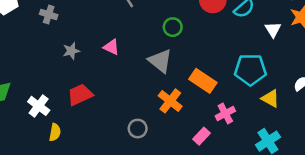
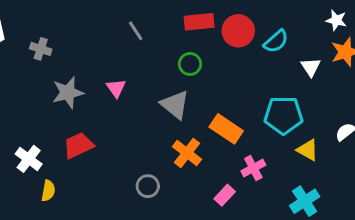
pink triangle: (111, 47) -> (116, 88), turned 30
gray star: (71, 51) -> (68, 93), size x1.5

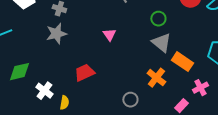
gray star: (68, 93) -> (56, 34), moved
gray triangle: (175, 105) -> (161, 43), moved
white cross: (29, 159) -> (44, 91), moved

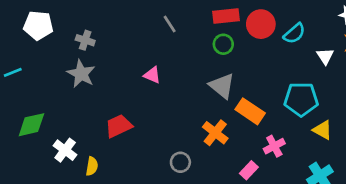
green circle: (158, 19) -> (223, 44), moved
gray star: (56, 34) -> (81, 74), turned -30
pink triangle: (109, 35) -> (152, 75), turned -32

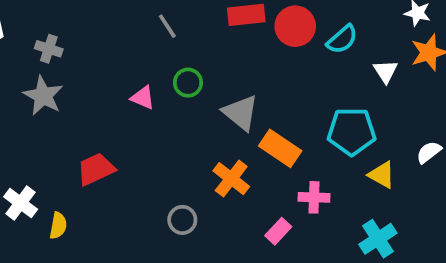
green circle: (223, 44) -> (188, 83), moved
pink cross: (274, 146) -> (314, 197), turned 30

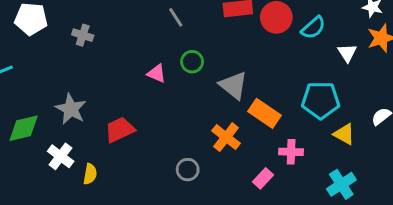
gray star: (43, 96) -> (71, 109), moved

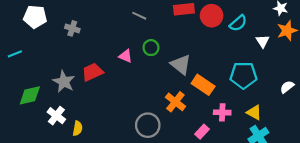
gray line: (176, 17) -> (139, 16), turned -32
red trapezoid: (120, 130) -> (93, 72), moved
yellow triangle: (344, 134) -> (254, 112), moved
gray circle: (188, 170) -> (148, 125), size x1.5

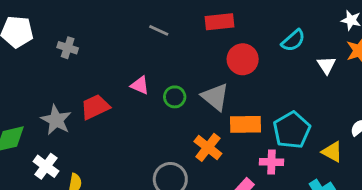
red circle: (212, 16) -> (243, 59), moved
green circle: (151, 48) -> (175, 97), moved
cyan pentagon: (243, 75) -> (292, 130), moved, turned -30
orange rectangle: (203, 85) -> (246, 124), turned -35
yellow triangle: (254, 112) -> (332, 152), moved

